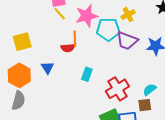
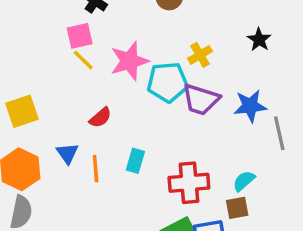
orange line: (75, 39) -> (96, 169), moved
red semicircle: (68, 48) -> (100, 118), turned -32
red cross: (117, 89) -> (189, 183), turned 30

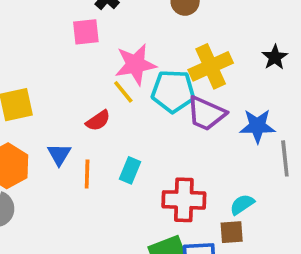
yellow cross: (200, 55) -> (211, 66), size x1.6
yellow line: (83, 60) -> (123, 92), moved

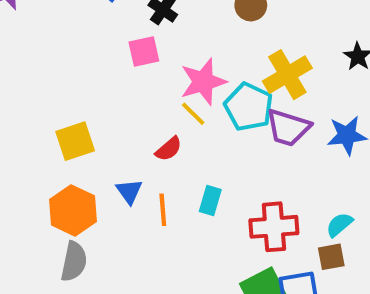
cyan pentagon: (173, 91) -> (249, 107), turned 30

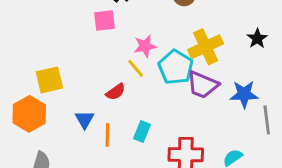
pink star: (203, 82) -> (145, 46), size x0.7
orange hexagon: (73, 210) -> (29, 114), moved

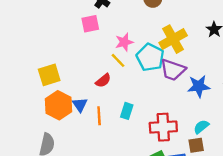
blue star: (244, 94) -> (199, 86), moved
orange hexagon: (29, 114) -> (59, 105), moved

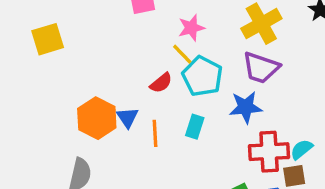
cyan pentagon: (150, 57) -> (202, 76), moved
yellow square: (49, 75) -> (48, 39), moved
blue star: (199, 86) -> (246, 107), moved
red cross: (163, 127) -> (269, 152), moved

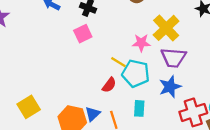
pink star: (191, 28) -> (141, 43), moved, turned 30
yellow square: (48, 39) -> (29, 107), moved
blue triangle: (128, 117) -> (93, 114), turned 35

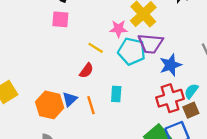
pink square: (83, 34) -> (60, 19), turned 30
cyan pentagon: (136, 73) -> (132, 51), moved
blue star: (170, 87) -> (170, 65), moved

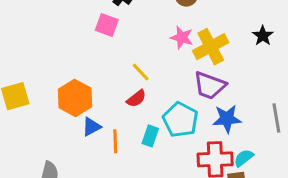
pink star: (119, 29) -> (182, 38), moved
cyan pentagon: (132, 51) -> (180, 120), moved
red semicircle: (86, 71) -> (136, 99), moved
orange hexagon: (50, 105) -> (75, 98), moved

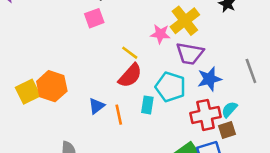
pink square: (107, 25) -> (94, 18), turned -30
pink star: (182, 38) -> (160, 34), moved
orange hexagon: (75, 98) -> (52, 86), moved
red semicircle: (136, 99) -> (130, 76), size x1.5

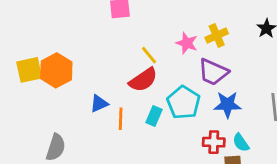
yellow cross: (185, 21) -> (217, 35), size x0.7
cyan semicircle: (229, 109) -> (241, 143), turned -90
red cross: (206, 115) -> (214, 142), size x0.7

